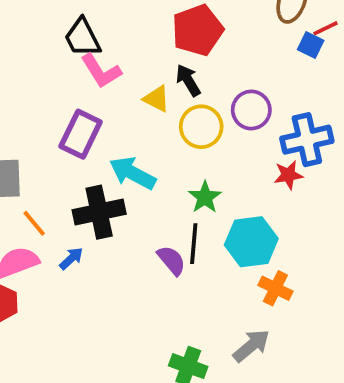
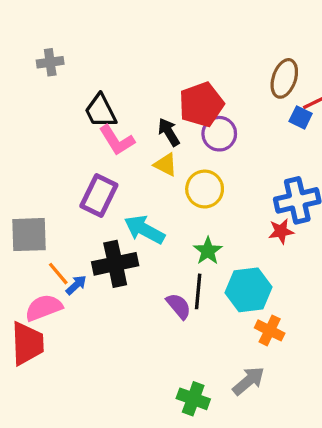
black arrow: (188, 80) -> (169, 132), moved
purple circle: (251, 110) -> (219, 134), moved
blue arrow: (71, 258) -> (76, 285), moved

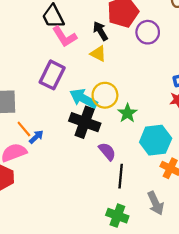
purple circle: (219, 134) -> (148, 32), moved
yellow circle: (205, 189) -> (105, 95), moved
black cross: (115, 264) -> (85, 122), moved, turned 32
black line: (198, 291) -> (121, 176), moved
gray arrow: (249, 381) -> (156, 203), turned 105

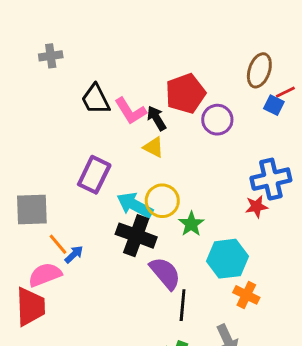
pink L-shape: (64, 37) -> (130, 111), moved
purple semicircle: (107, 151) -> (165, 273), size x1.4

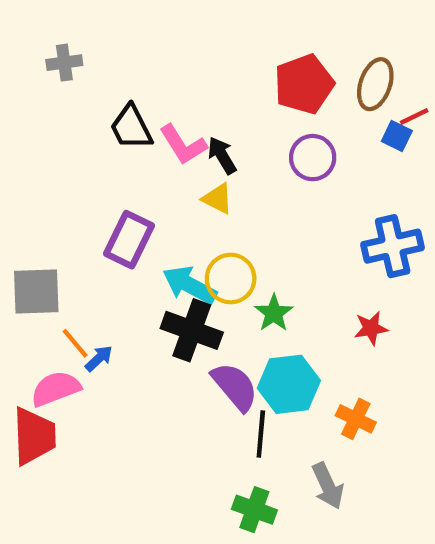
red pentagon: (185, 94) -> (304, 84), moved
red star: (256, 207) -> (371, 328), moved
cyan hexagon: (227, 259) -> (289, 384), moved

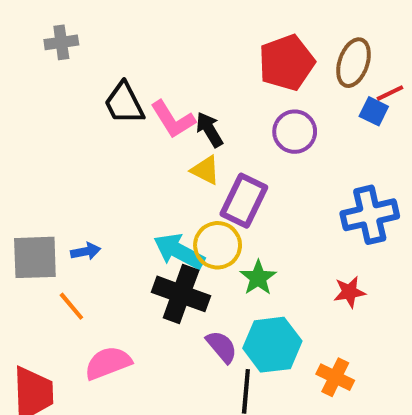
purple rectangle: (129, 240) -> (244, 201), moved
blue arrow: (99, 358) -> (86, 251), moved, turned 32
purple semicircle: (235, 386) -> (222, 347), size x0.7
pink semicircle: (56, 389) -> (108, 363), moved

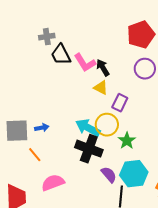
gray cross: (61, 42) -> (47, 37), moved
purple rectangle: (244, 201) -> (120, 103), size x0.7

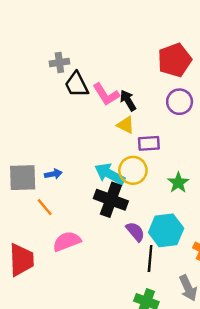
purple rectangle: (120, 103) -> (149, 143), turned 60
green star: (127, 141) -> (178, 183), moved

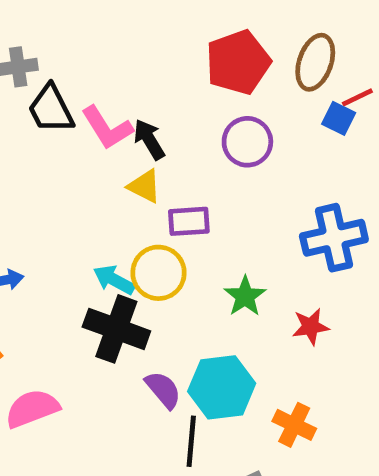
cyan arrow: (110, 174) -> (114, 280), size x0.7

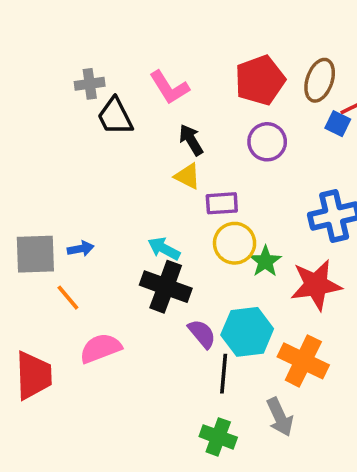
pink L-shape: (107, 128) -> (169, 87), moved
yellow circle: (159, 273) -> (235, 243), moved
red star: (311, 327) -> (316, 285), size x1.8
orange cross: (294, 425) -> (303, 361), size x1.5

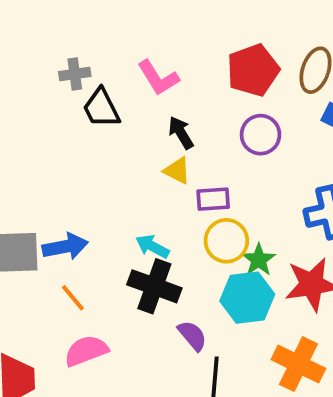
blue arrow: (81, 249) -> (65, 246), size x1.6
orange line: (68, 298) -> (73, 298), moved
cyan hexagon: (247, 332) -> (247, 298), moved

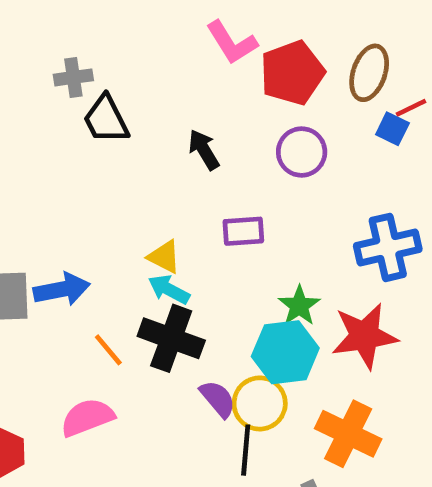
pink L-shape: (158, 78) -> (232, 43), moved
yellow triangle: (177, 171) -> (164, 257), moved
yellow circle: (226, 241) -> (260, 403), moved
orange line: (73, 298) -> (108, 350), moved

